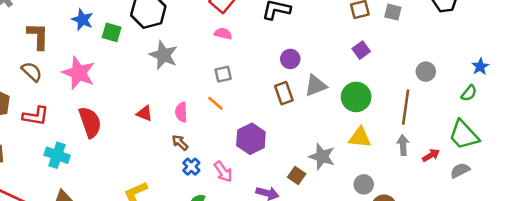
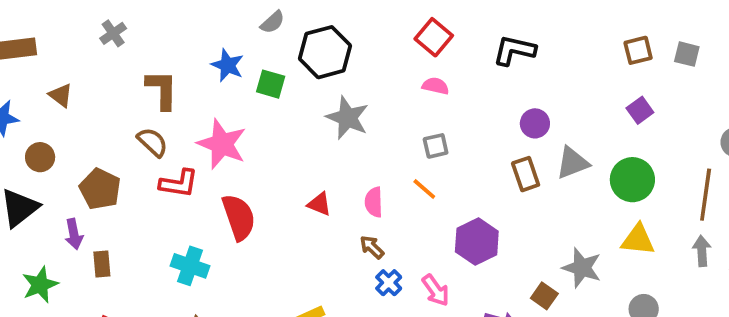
red L-shape: (36, 116) -> (179, 183), moved

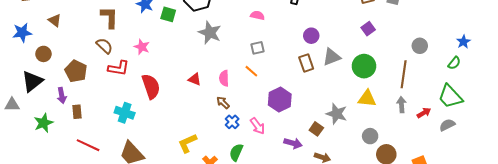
pink star: (222, 144) -> (142, 47), size x0.6

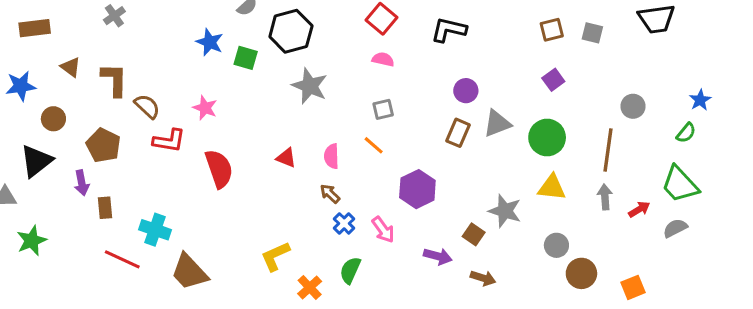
brown L-shape: (109, 17) -> (114, 80), moved
brown rectangle: (306, 63) -> (458, 133), turned 42
cyan cross: (125, 113) -> (155, 230), moved
green star: (43, 123) -> (32, 241), moved

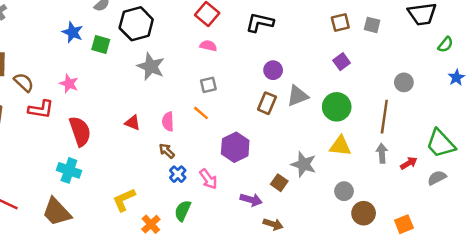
green semicircle: (686, 133) -> (445, 45), moved
cyan cross: (155, 230) -> (69, 170), moved
brown arrow: (483, 278) -> (273, 224), moved

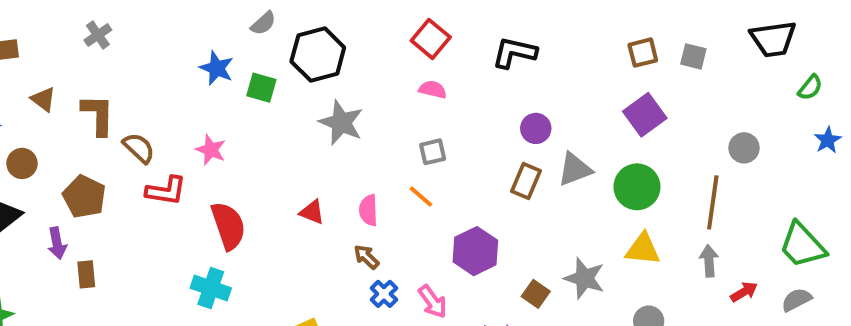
purple square: (342, 62) -> (645, 115), size x1.5
red arrow: (409, 163) -> (744, 292), moved
brown square: (279, 183) -> (536, 294), moved

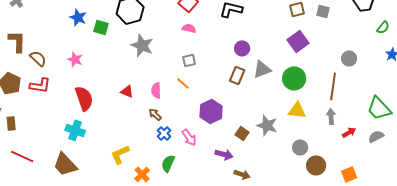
red L-shape: (166, 191) -> (40, 85), moved

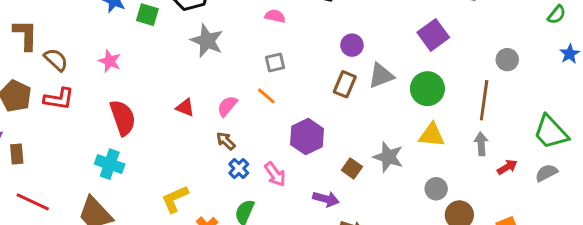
pink semicircle: (156, 90) -> (227, 106), turned 42

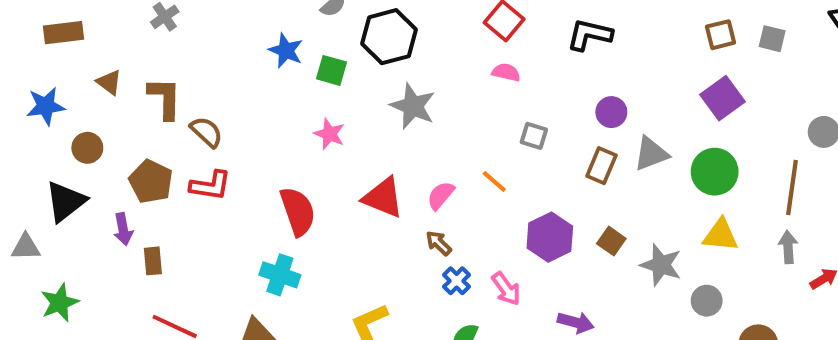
pink star: (110, 61) -> (330, 134), moved
gray square: (275, 63) -> (534, 136), moved, turned 30
red triangle: (185, 108) -> (383, 197), size x1.6
brown square: (352, 168) -> (611, 241), moved
gray circle: (436, 189) -> (707, 301), moved

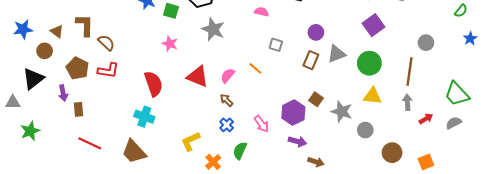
brown triangle: (109, 82) -> (57, 31), moved
purple hexagon: (550, 237) -> (293, 113), moved
blue cross: (457, 281) -> (227, 125), moved

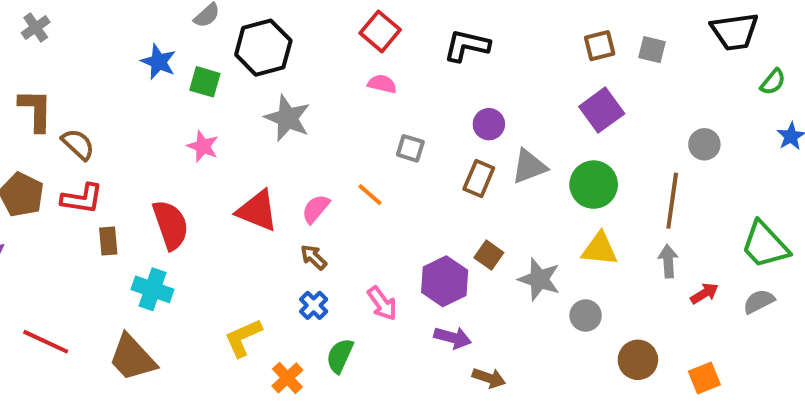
brown rectangle: (78, 109) -> (108, 241), moved

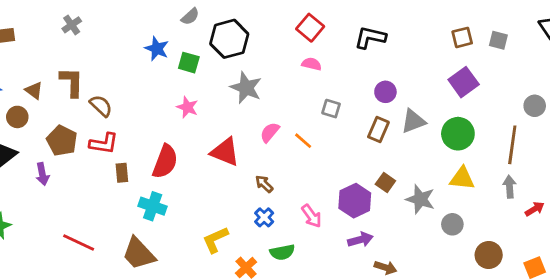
pink semicircle: (316, 209) -> (270, 132), moved
red semicircle: (171, 225) -> (165, 162), turned 40
purple arrow: (453, 338) -> (360, 240), turned -30
green semicircle: (340, 356) -> (282, 252), turned -125

